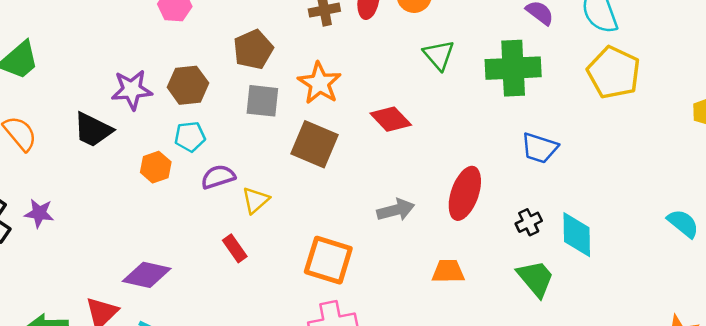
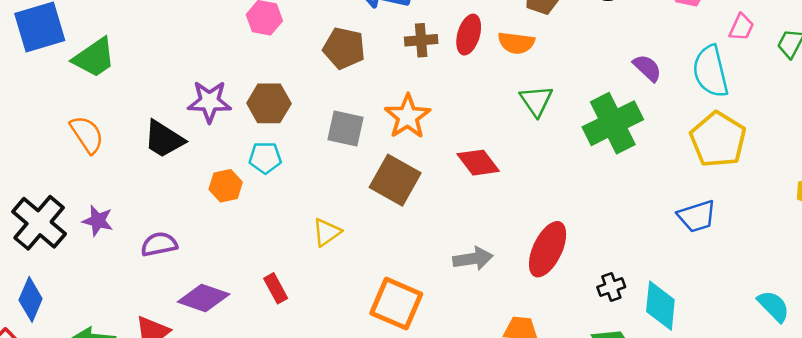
brown pentagon: (253, 49) -> (344, 48), moved, turned 30
green cross: (513, 68) -> (613, 123), turned -30
blue trapezoid: (539, 148) -> (697, 216), moved, turned -42
purple semicircle: (218, 177) -> (159, 244), moved
red rectangle: (235, 248) -> (276, 288), moved

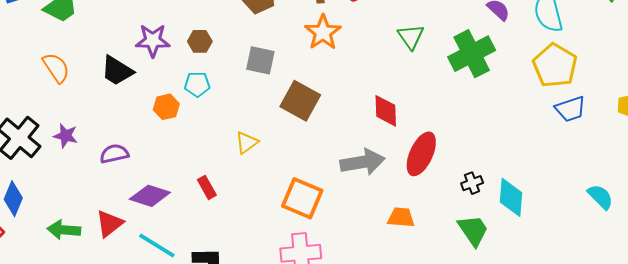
brown hexagon: (269, 103) -> (200, 41), size x0.7
orange star: (408, 116) -> (323, 32), moved
red diamond: (478, 163) -> (386, 111), moved, turned 36
blue trapezoid: (697, 216) -> (570, 109), moved
gray arrow: (473, 259) -> (362, 162), size x1.4

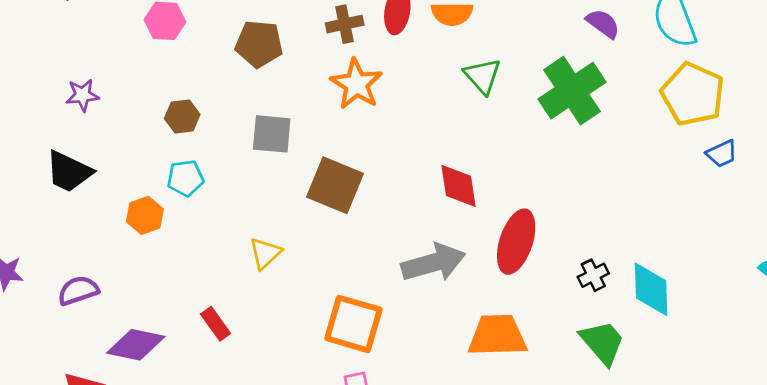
purple star: (153, 40) -> (82, 95), moved, size x0.7
blue trapezoid: (570, 109) -> (722, 154), size x0.7
orange trapezoid: (401, 217) -> (497, 335), size x1.5

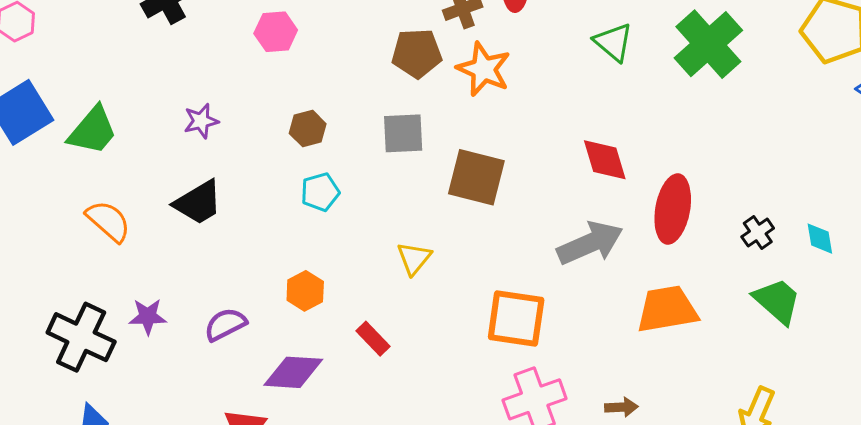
brown pentagon: (259, 44) -> (417, 53), moved
black trapezoid: (69, 172) -> (198, 202), turned -48
orange hexagon: (145, 215) -> (305, 291), moved
cyan diamond: (651, 289) -> (820, 239), size x0.6

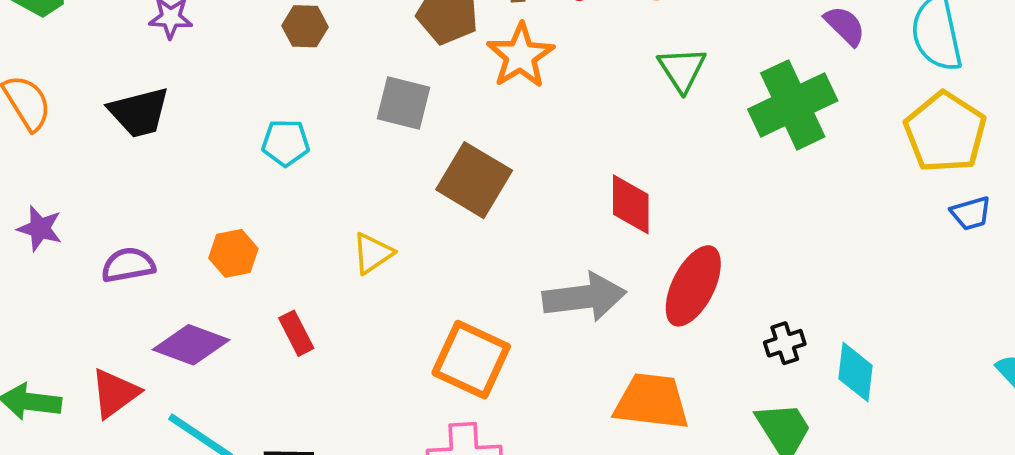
brown hexagon: (308, 129) -> (305, 26), moved
cyan diamond: (820, 239) -> (856, 372), size x1.4

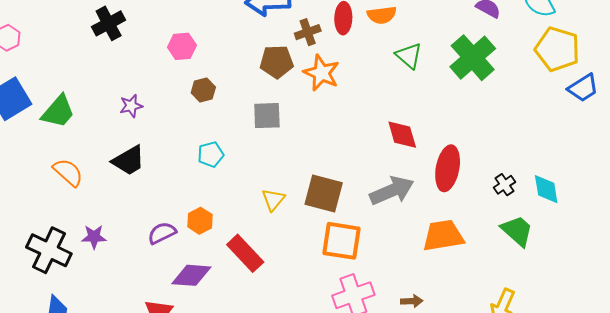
brown square: (474, 180) -> (324, 193), moved
blue trapezoid: (971, 213) -> (583, 88), size x1.4
purple semicircle: (128, 265) -> (162, 233), moved
red rectangle: (296, 333) -> (245, 253), size x1.6

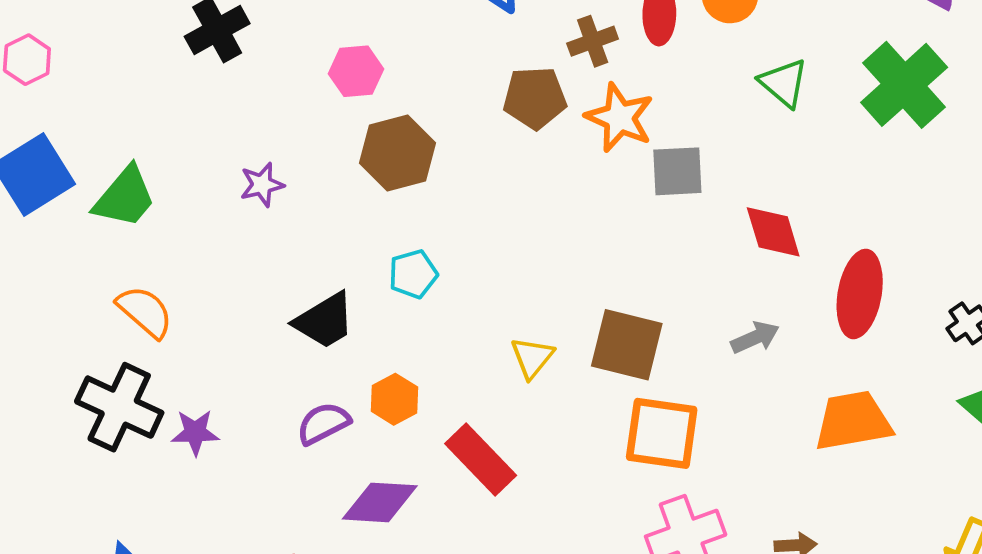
brown hexagon: (203, 90) -> (398, 153), size x1.6
gray square: (267, 116) -> (677, 171), moved
black trapezoid: (129, 161) -> (325, 321), moved
gray arrow: (392, 191) -> (755, 338), size x0.6
black cross: (49, 250) -> (119, 407), moved

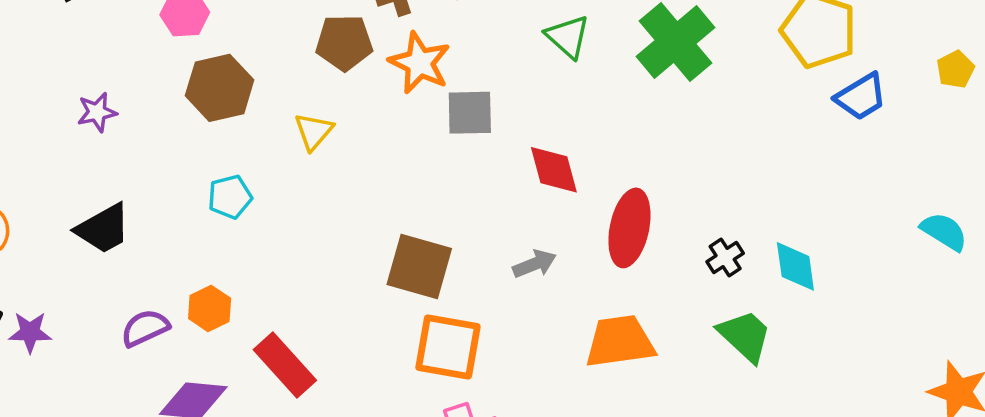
black trapezoid: (325, 321) -> (103, 229), moved
yellow triangle: (532, 358) -> (314, 131), moved

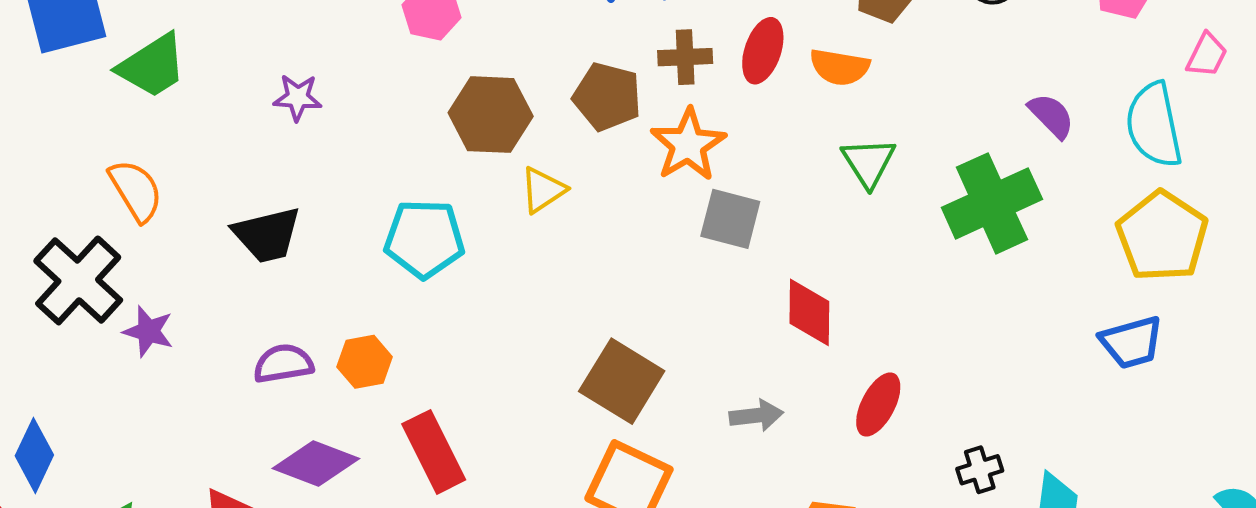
brown hexagon: (220, 88) -> (491, 115), moved
blue trapezoid: (861, 97) -> (1132, 342), moved
cyan pentagon: (230, 197) -> (424, 239), size x1.5
red ellipse: (629, 228) -> (878, 404), size x0.7

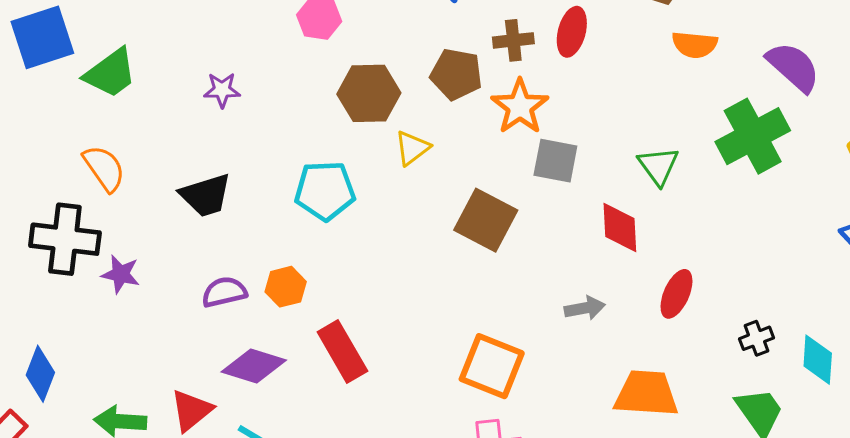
orange semicircle: (840, 67) -> (695, 45), moved
purple semicircle: (1051, 116) -> (793, 67), size x1.5
green triangle: (869, 162) -> (658, 166), moved
black cross: (78, 280) -> (65, 239), turned -32
brown square: (622, 381) -> (486, 220), moved

